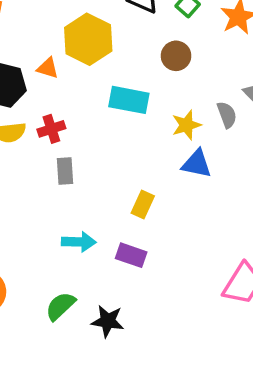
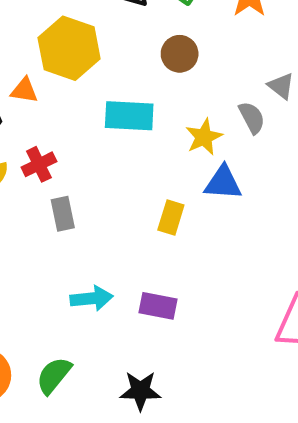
yellow rectangle: (143, 205) -> (171, 218), moved
green semicircle: (60, 306) -> (54, 375), moved

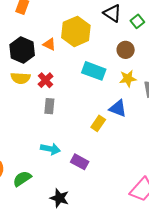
yellow star: (204, 137) -> (128, 79), moved
red cross: (39, 164) -> (46, 80), turned -35
blue triangle: (223, 183) -> (118, 108), moved

